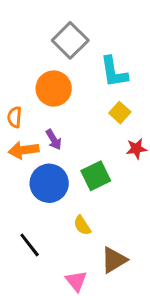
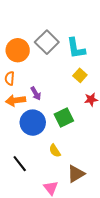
gray square: (70, 40) -> (47, 42), moved
orange circle: (54, 89) -> (18, 50), moved

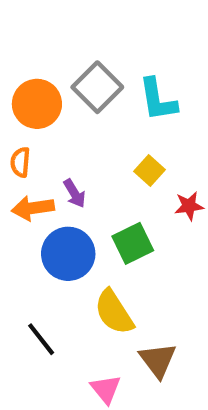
yellow square: (80, 75) -> (149, 171), moved
yellow semicircle: (55, 151) -> (114, 312), size x1.6
brown triangle: (76, 174) -> (158, 360), turned -36

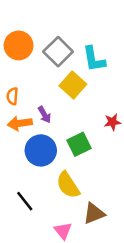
orange circle: (37, 104) -> (19, 45), moved
yellow square: (149, 171) -> (73, 85), moved, size x1.5
brown triangle: (158, 360) -> (94, 213), turned 45

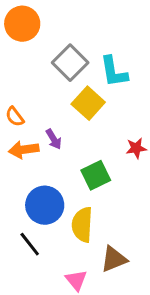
orange circle: (19, 45) -> (22, 24), moved
orange semicircle: (12, 96) -> (15, 117), turned -42
blue circle: (41, 150) -> (45, 205), moved
yellow semicircle: (68, 185) -> (82, 225), turned 36

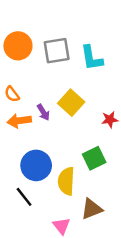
orange circle: (22, 24) -> (18, 46), moved
gray square: (70, 63) -> (57, 51), turned 36
yellow square: (88, 103) -> (71, 103), moved
green square: (96, 175) -> (94, 158), moved

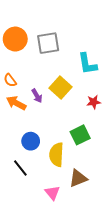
cyan L-shape: (92, 58) -> (87, 64), moved
orange arrow: (19, 121) -> (16, 103), turned 36
blue circle: (36, 165) -> (31, 141), size x0.7

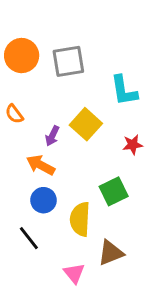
purple arrow: (37, 96) -> (52, 136), turned 56
orange arrow: (16, 103) -> (41, 165), moved

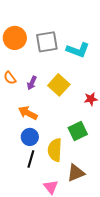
cyan L-shape: (124, 91) -> (78, 50), moved, turned -60
purple arrow: (52, 136) -> (32, 83), moved
black line: (29, 238) -> (31, 159), moved, turned 54

